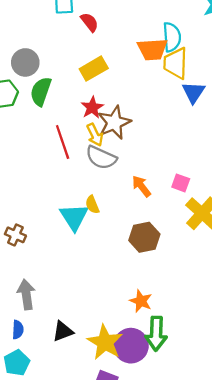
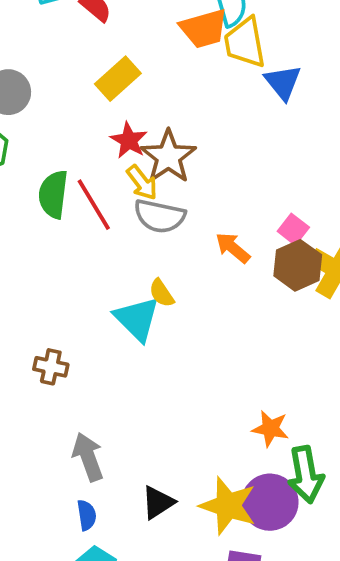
green semicircle: (41, 91) -> (53, 194), moved
pink square: (181, 183) -> (293, 229), turned 30
brown hexagon: (144, 237) -> (298, 265), moved

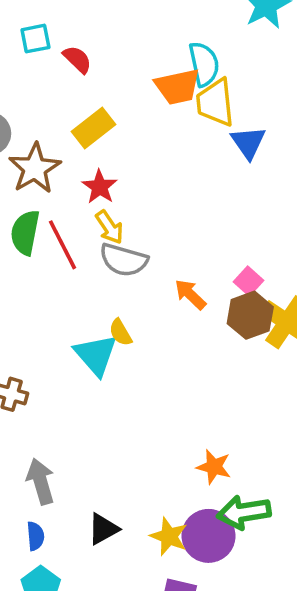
brown star: (168, 157) -> (35, 168), moved
green arrow: (306, 475) -> (244, 512), turned 87
yellow star: (228, 506) -> (169, 536), size x0.7

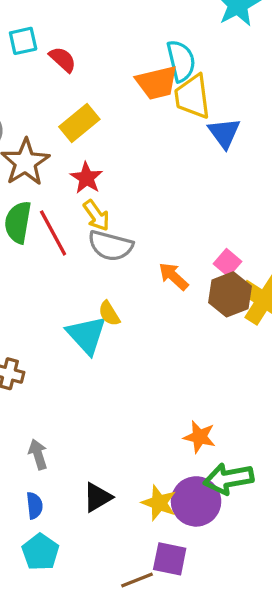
gray arrow: (41, 481) -> (38, 454), size x0.7

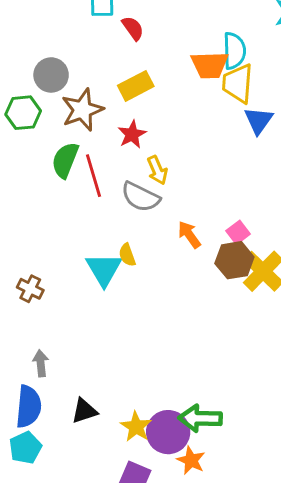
yellow arrow: (96, 215) -> (157, 170), moved
orange star: (199, 437) -> (191, 460), moved
blue semicircle: (34, 506) -> (28, 407), size x1.8

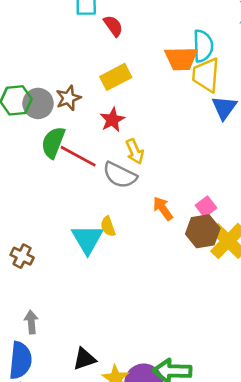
gray circle: (51, 75) -> (38, 103), moved
brown star: (82, 110) -> (68, 98), size x0.7
red line: (93, 176) -> (78, 156), turned -45
black triangle: (84, 411) -> (84, 359), moved

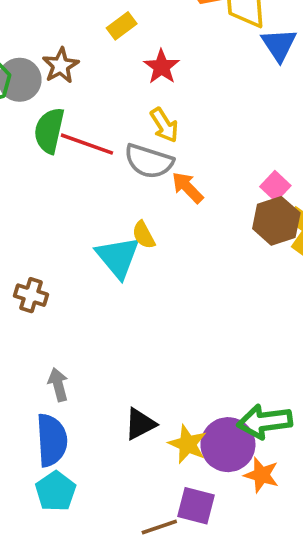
yellow rectangle: (116, 77) -> (122, 26), size x0.7
red star: (112, 120) -> (162, 67), moved
orange arrow: (163, 208) -> (188, 188), moved

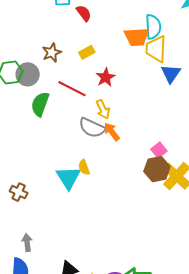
brown star: (61, 66) -> (52, 53), moved
red line: (87, 144) -> (72, 89), moved
orange arrow: (188, 188) -> (112, 132), moved

